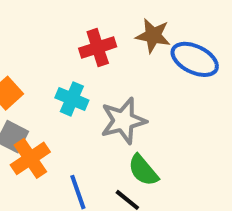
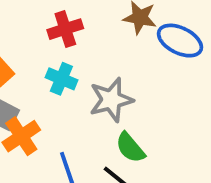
red cross: (98, 48) -> (65, 29), moved

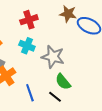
gray star: (111, 100) -> (53, 57), turned 30

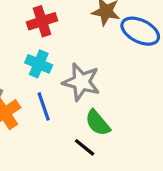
blue line: (30, 93) -> (44, 106), moved

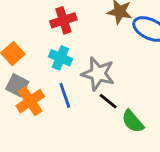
green semicircle: (98, 123) -> (133, 121), moved
black line: (85, 147) -> (108, 101), moved

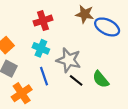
orange cross: (30, 101) -> (22, 93), moved
green semicircle: (133, 121) -> (101, 79), moved

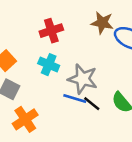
blue line: (44, 76) -> (75, 98), moved, turned -54

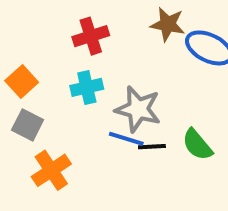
cyan cross: (49, 65) -> (87, 87), turned -36
black line: (92, 104) -> (152, 147), turned -42

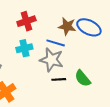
brown star: (168, 24) -> (67, 26), moved
blue line: (126, 139) -> (56, 43), moved

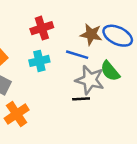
gray star: (51, 60) -> (90, 80), moved
green semicircle: (83, 78) -> (110, 71), moved

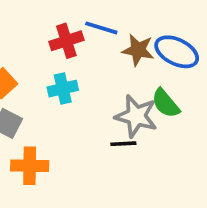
blue line: (77, 55) -> (101, 28), moved
orange cross: (17, 114) -> (30, 166), turned 35

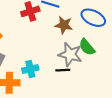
brown star: (138, 50) -> (64, 25), moved
cyan cross: (63, 89) -> (30, 69), moved

